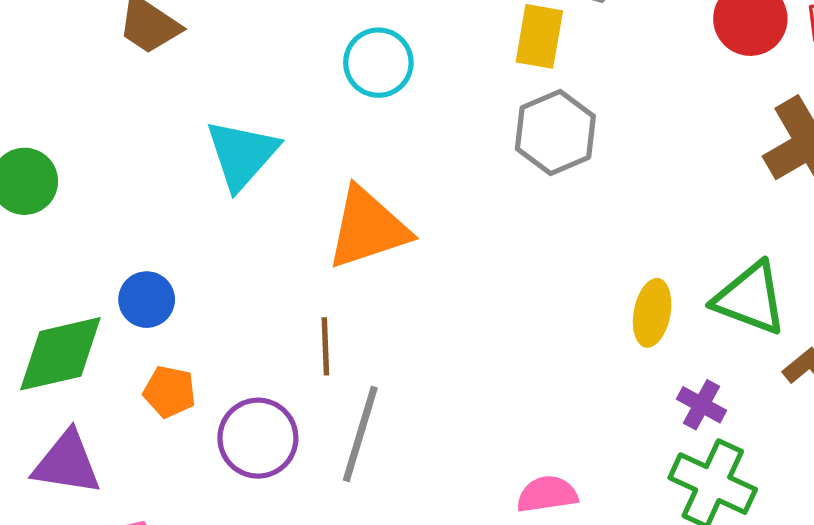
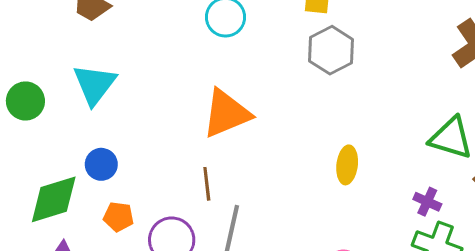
cyan triangle: (242, 154) -> (95, 84), moved
yellow ellipse: (652, 313) -> (347, 165), moved

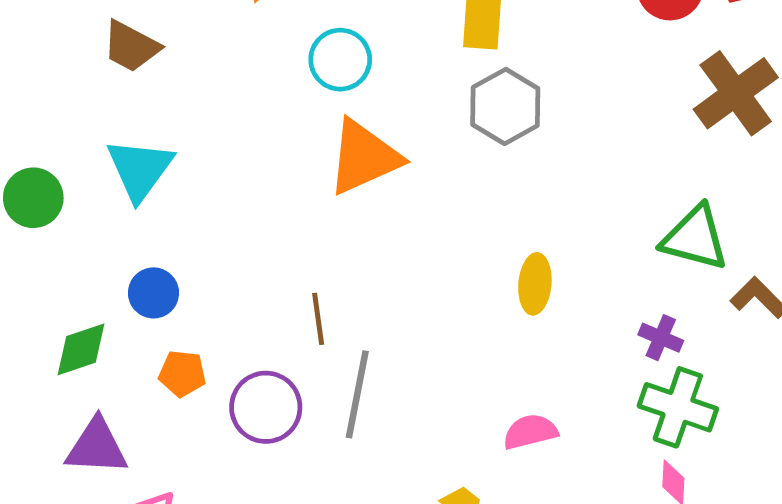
orange triangle: (226, 113) -> (364, 157), moved
green diamond: (54, 199) -> (81, 349), size x0.7

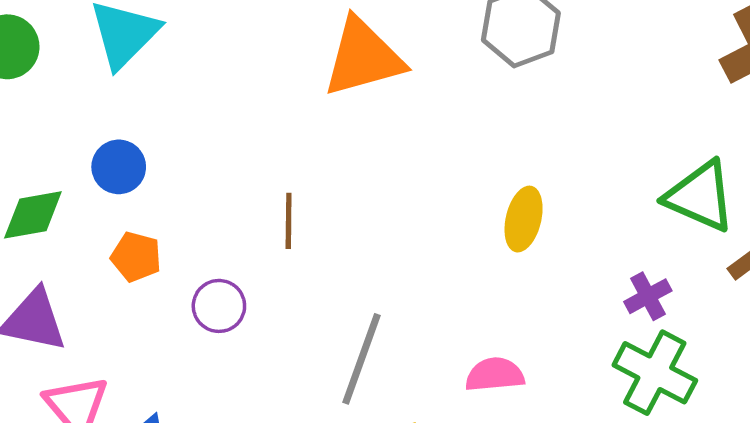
purple cross: (661, 338) -> (648, 296), turned 30
gray line: (357, 394) -> (362, 359), moved
purple circle: (266, 407) -> (219, 306), size x0.7

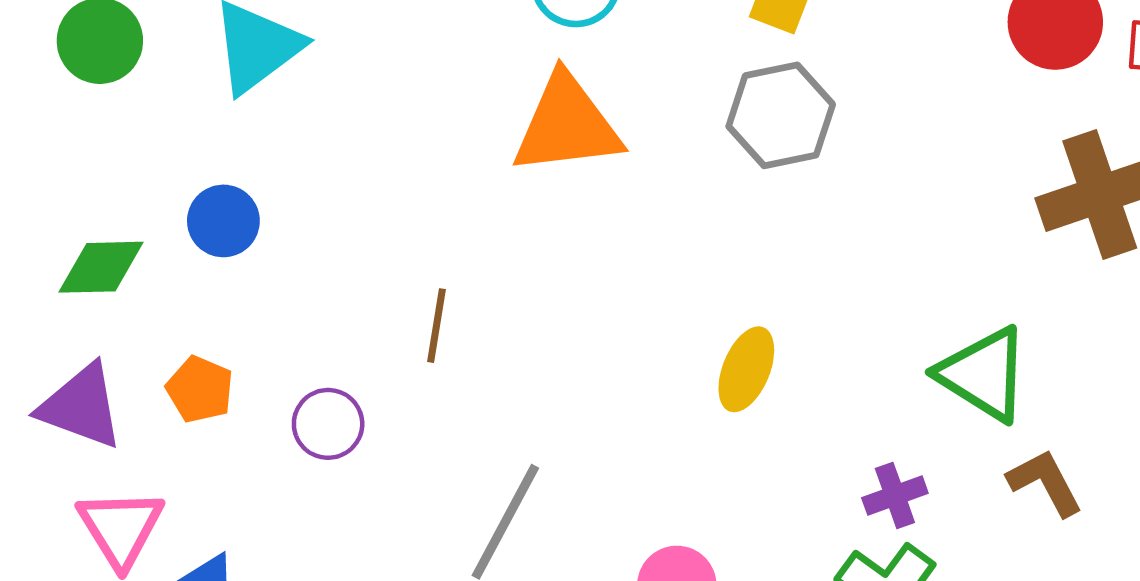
orange pentagon: (136, 257) -> (200, 389), moved

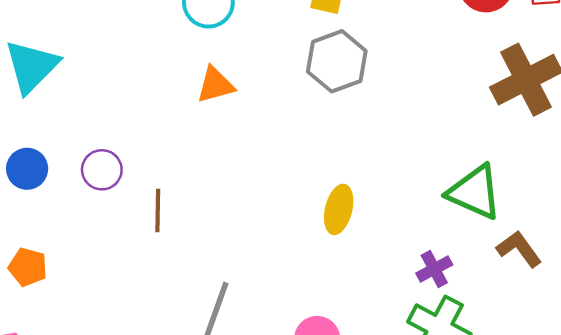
orange triangle: (567, 125) -> (215, 85), size x0.6
purple circle: (328, 424) -> (102, 170), moved

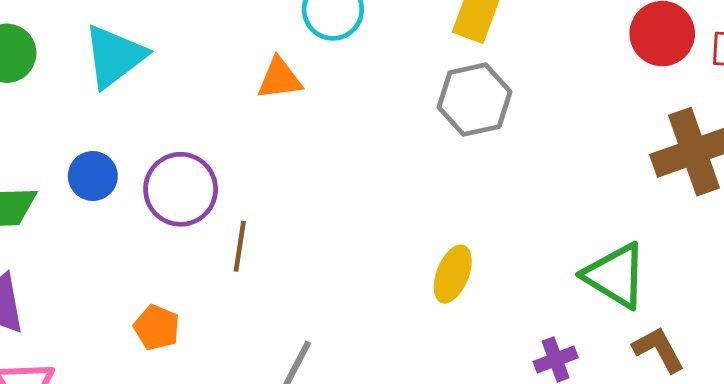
orange triangle: (215, 85) -> (280, 79), moved
purple circle: (102, 170) -> (181, 189), size x1.5
orange pentagon: (28, 267) -> (157, 327), moved

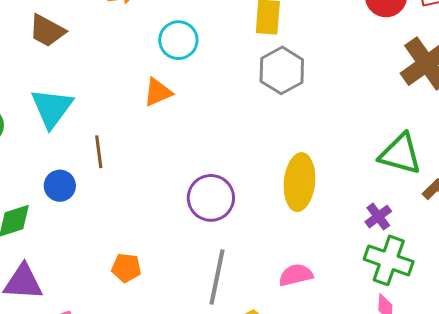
purple circle: (181, 189) -> (211, 198), moved
brown line: (240, 246) -> (99, 152), moved
yellow ellipse: (453, 274) -> (299, 182), size x1.5

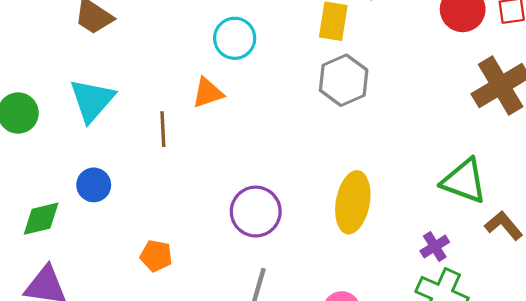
brown line: (99, 152) -> (163, 129), moved
orange pentagon: (126, 268) -> (156, 256), moved

